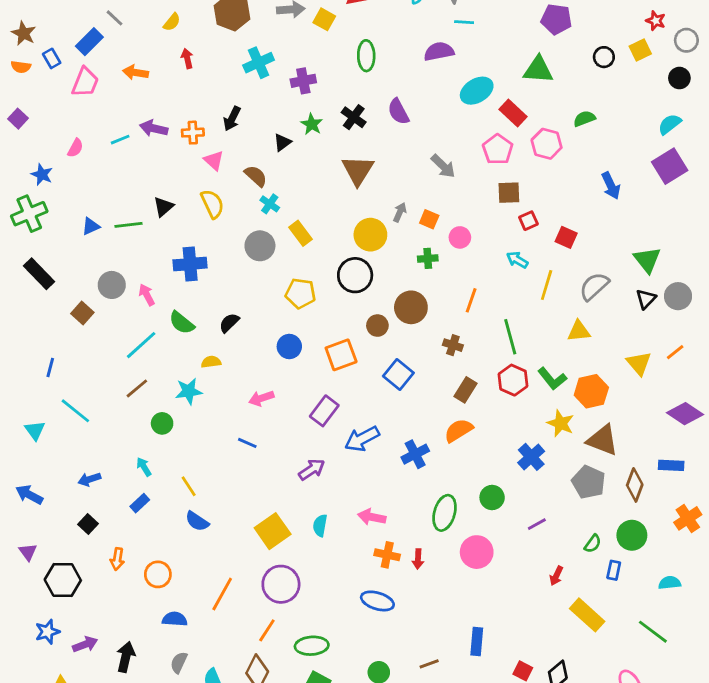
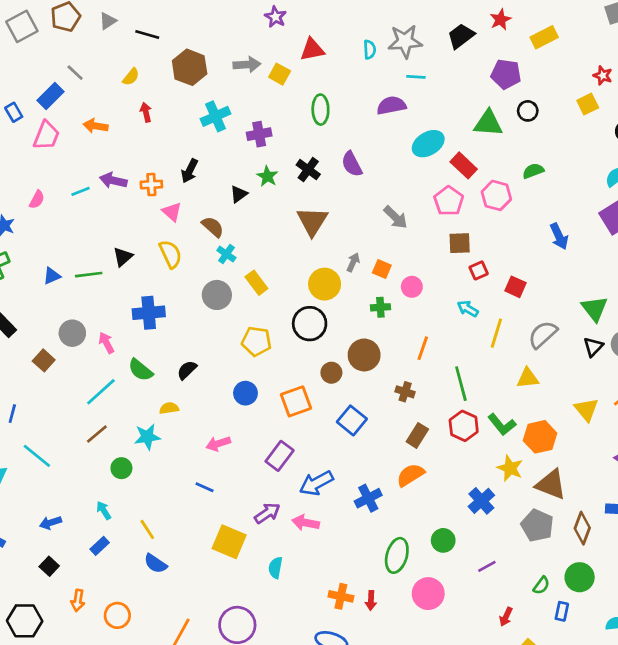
black circle: (604, 57) -> (528, 111), moved
pink arrow: (372, 517) -> (305, 523), moved
yellow square: (273, 531) -> (229, 542), moved, turned -32

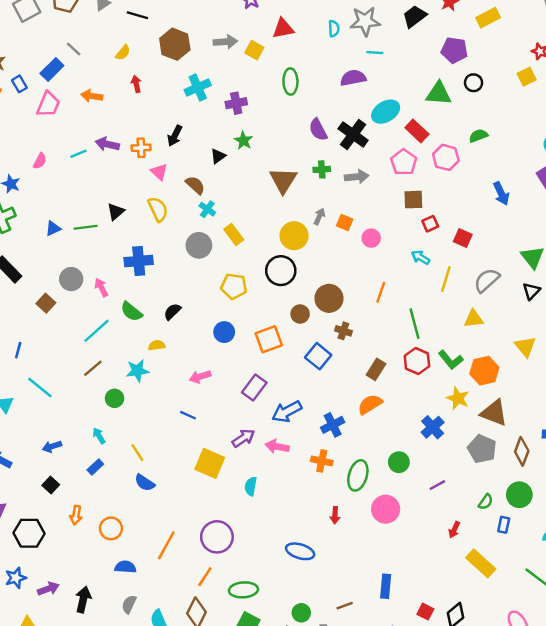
black cross: (308, 170) -> (353, 134), moved, size x1.4
gray arrow: (395, 217) -> (357, 177), turned -50
green cross: (380, 307) -> (322, 169), moved
brown cross: (405, 392) -> (343, 331), moved
orange cross: (341, 596) -> (322, 461), moved

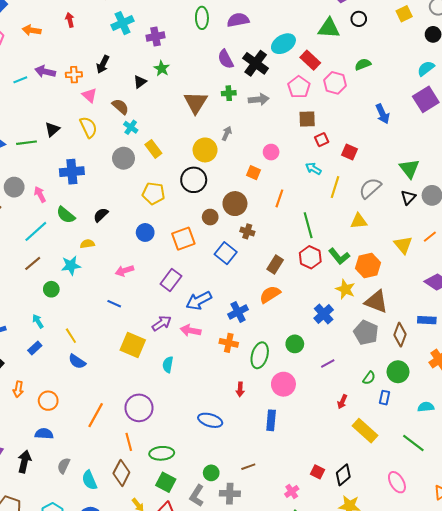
purple semicircle: (353, 78) -> (238, 20), moved
orange square: (345, 222) -> (254, 173), moved
blue semicircle: (125, 567) -> (44, 434), moved
orange line: (205, 577) -> (129, 442), turned -48
blue rectangle: (386, 586) -> (271, 420), moved

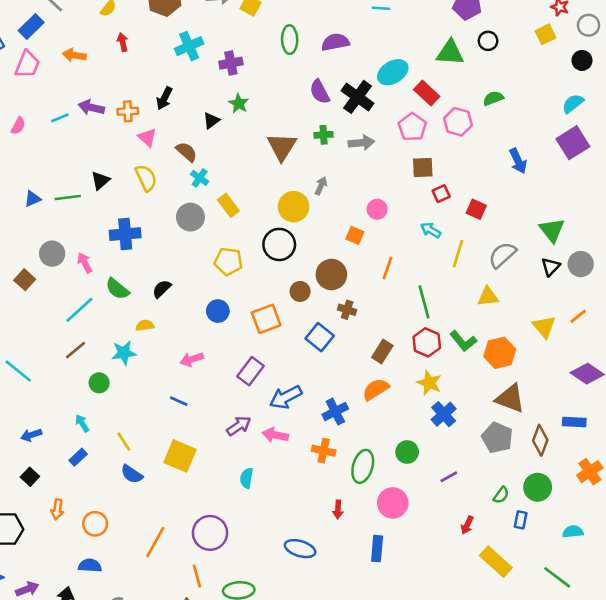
yellow star: (345, 289) -> (429, 383), moved
yellow square: (133, 345) -> (180, 456), moved

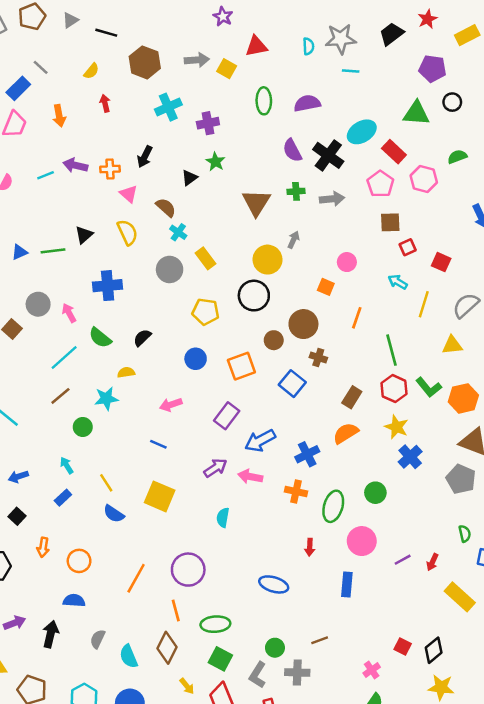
orange arrow: (74, 55) -> (59, 116), turned -110
purple line: (449, 477) -> (403, 560), moved
green semicircle: (501, 495) -> (465, 534), turned -49

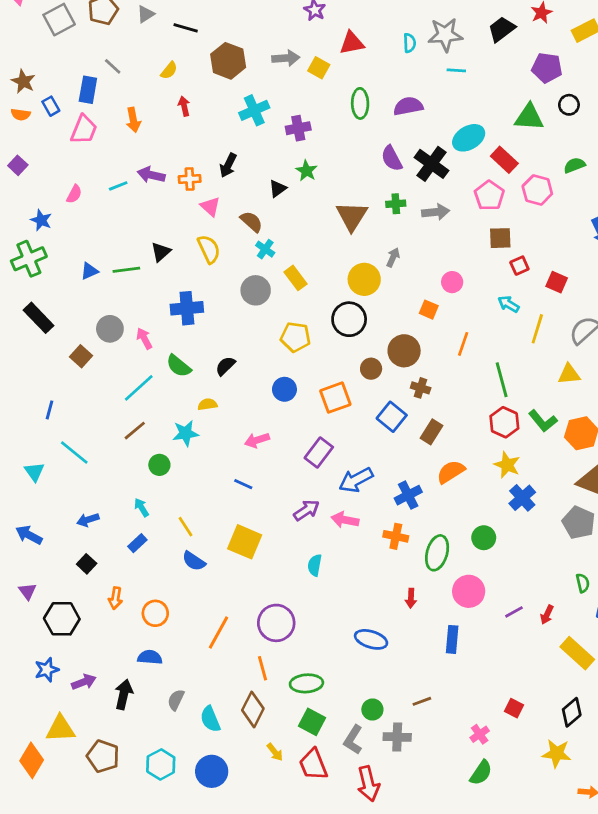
blue rectangle: (18, 88) -> (88, 90), turned -35
brown rectangle: (352, 397) -> (432, 432), moved
black diamond: (434, 650) -> (572, 712), moved

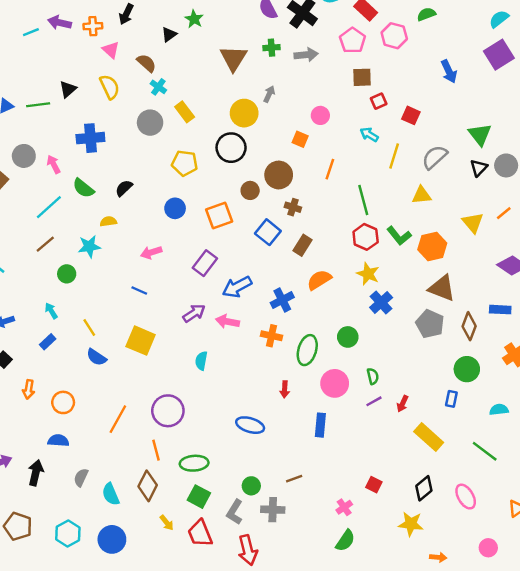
green semicircle: (583, 583) -> (373, 376), moved

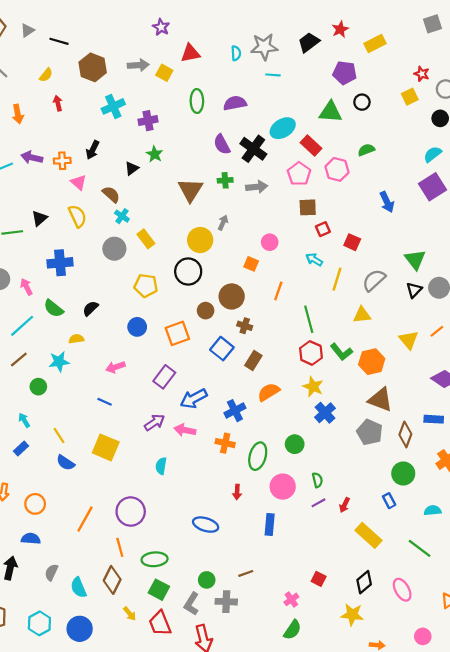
blue rectangle: (451, 399) -> (389, 501), turned -40

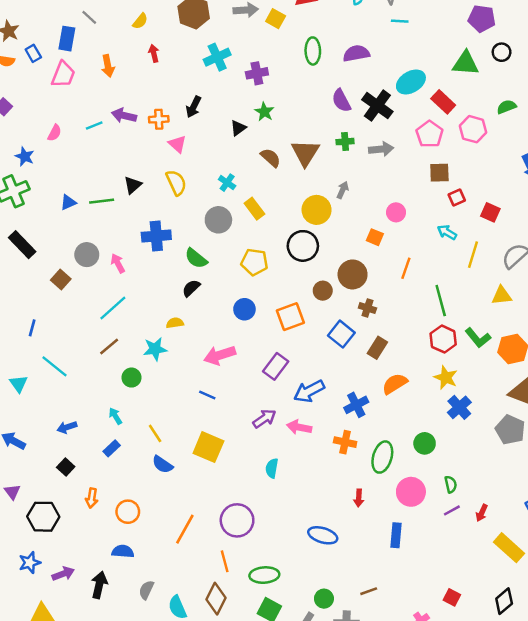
brown semicircle: (111, 194) -> (271, 158), moved
green semicircle: (54, 308) -> (196, 258), moved
pink arrow: (115, 367) -> (220, 355), size x1.4

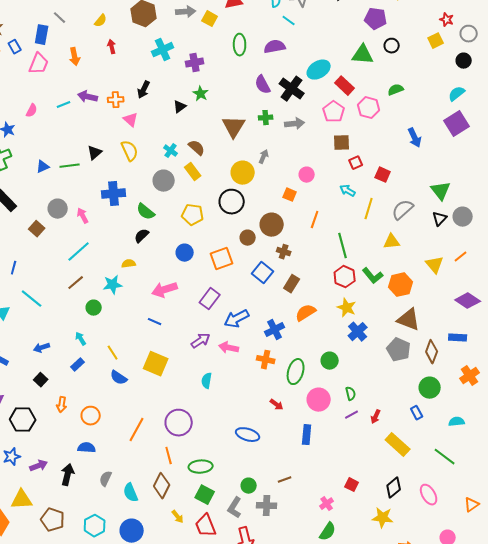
cyan line: (400, 21) -> (289, 21), moved, turned 32
brown semicircle: (271, 158) -> (197, 148), moved
red arrow: (359, 498) -> (277, 405), turned -56

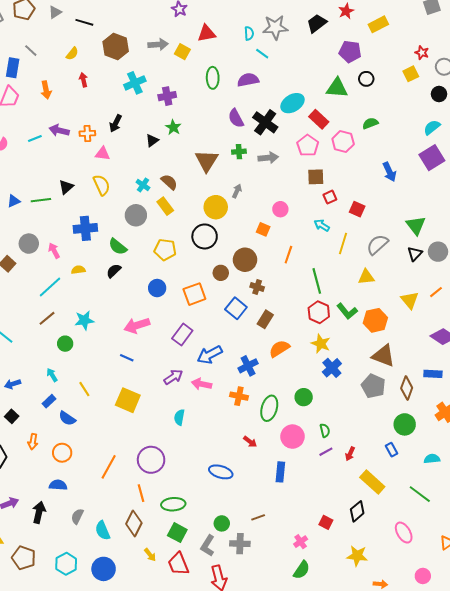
pink triangle: (131, 120) -> (103, 154), turned -35
yellow semicircle: (129, 264) -> (78, 270), moved
blue semicircle: (119, 378) -> (67, 418), moved
black diamond: (394, 488) -> (357, 511), moved

